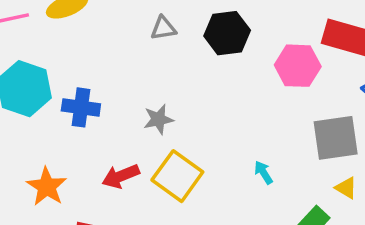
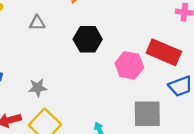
gray triangle: (163, 28) -> (37, 23), moved

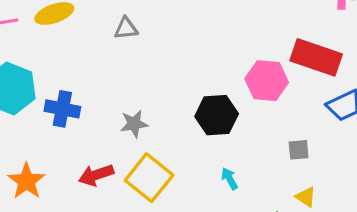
black hexagon: (88, 39) -> (217, 115), moved
gray square: (147, 114) -> (299, 150), size x0.5

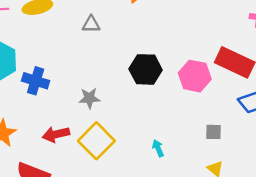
black hexagon: (217, 115) -> (146, 69), moved

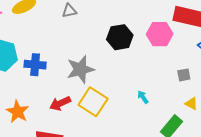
gray star: (89, 98) -> (80, 69), size x1.6

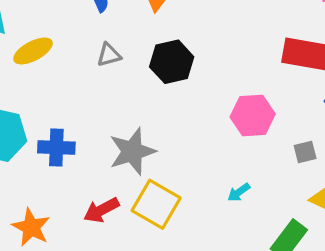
pink hexagon: (160, 34) -> (253, 115), moved
black hexagon: (120, 37) -> (172, 62), moved
cyan arrow: (143, 97) -> (239, 192), turned -88

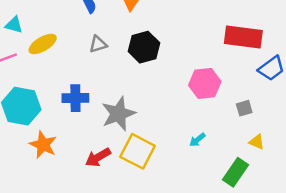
blue cross: (56, 148) -> (75, 98), moved
orange star: (31, 227) -> (43, 145), moved

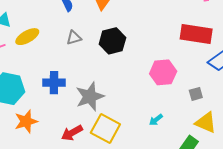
yellow triangle: (257, 142) -> (206, 122), size x1.6
orange star: (43, 145) -> (26, 121), turned 30

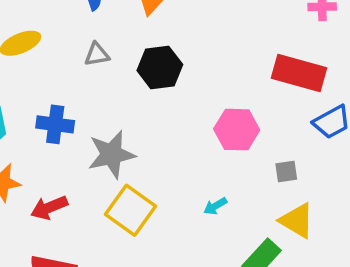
red arrow: (72, 133) -> (49, 208), moved

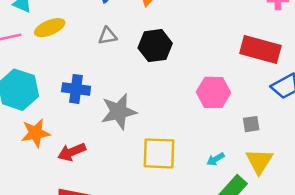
cyan arrow: (215, 206) -> (216, 159), moved
yellow square: (131, 210) -> (159, 153), moved, turned -33
yellow triangle: (297, 221) -> (259, 161), turned 32

